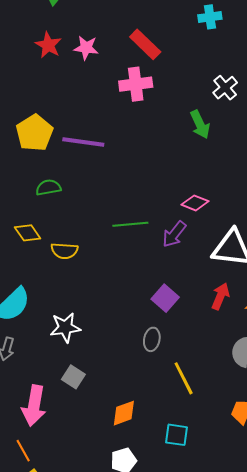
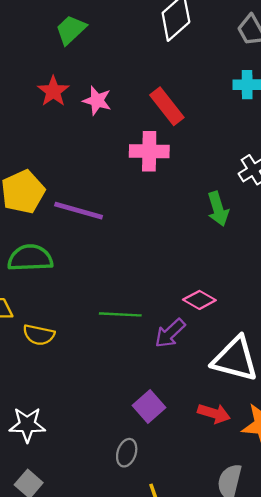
green semicircle: (48, 187) -> (30, 258), size x1.5
red arrow: (220, 296) -> (214, 413), turned 76

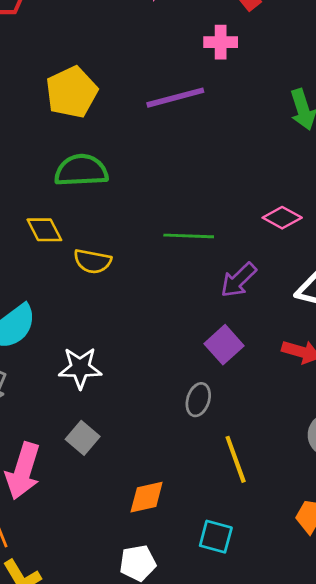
pink cross: (149, 151) -> (221, 42), size x0.7
purple line: (79, 211) -> (175, 98), moved, turned -30
purple arrow: (170, 333) -> (238, 280), moved

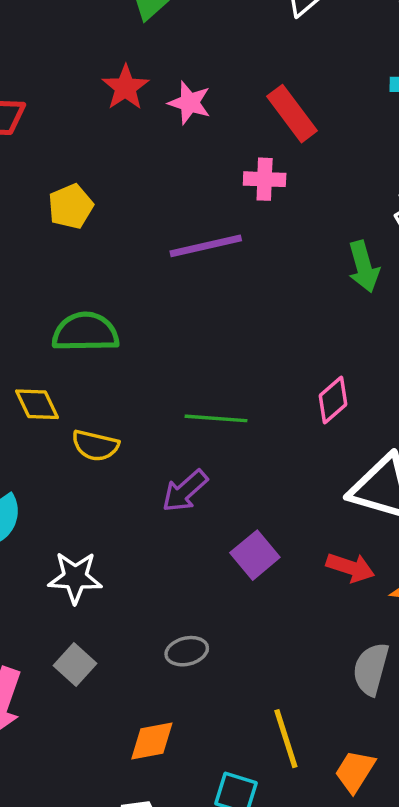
yellow pentagon: (72, 92) -> (71, 206), moved, size x0.7
pink diamond: (282, 218) -> (333, 400), turned -72
purple arrow: (238, 280) -> (185, 491), moved
gray ellipse: (198, 400) -> (187, 651), moved, turned 56
yellow line: (236, 459) -> (286, 739), moved

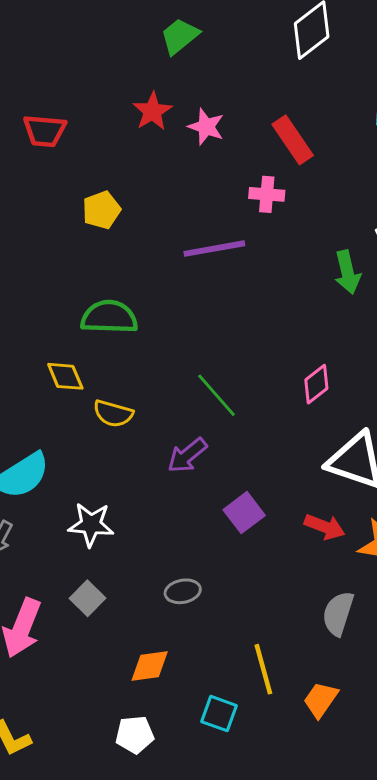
green line: (216, 418) -> (216, 395), turned 42

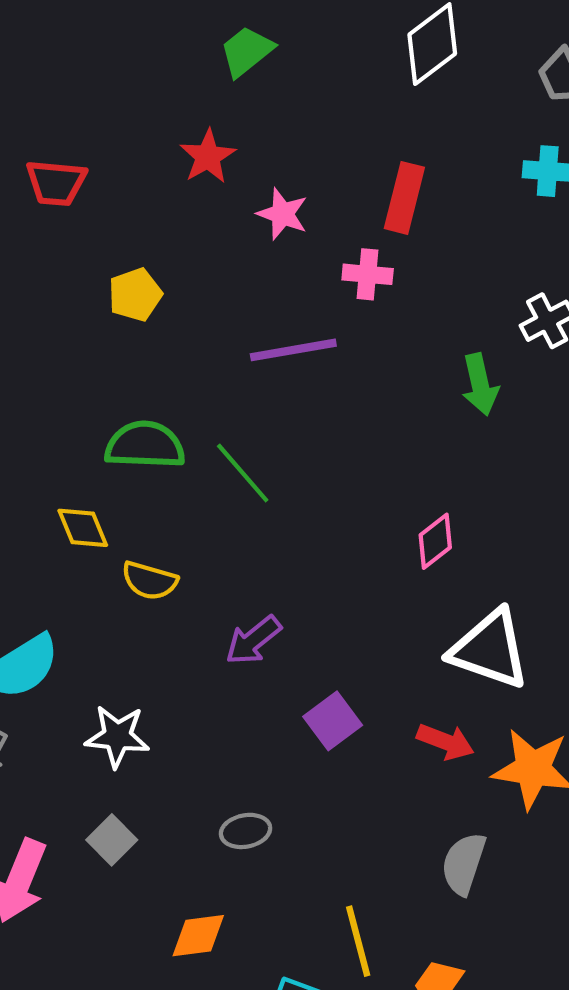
pink star: (206, 127) -> (283, 214), moved
red rectangle: (293, 140) -> (404, 198), turned 48
green line: (216, 395) -> (243, 473), moved

